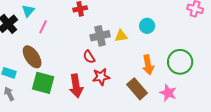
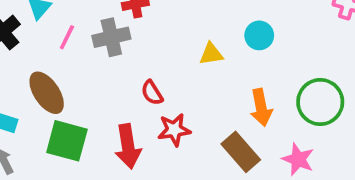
gray cross: (100, 36) -> (111, 37), moved

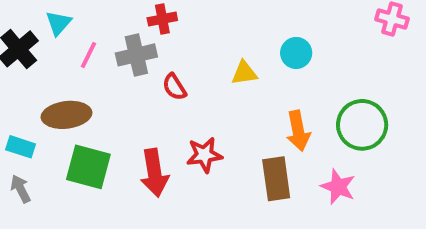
brown ellipse: (47, 93) -> (67, 115), turned -63
red semicircle: (152, 93) -> (174, 87), moved
brown rectangle: (241, 152) -> (276, 179), turned 33

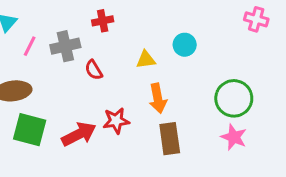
red cross: (162, 19) -> (103, 21), moved
orange arrow: (298, 131) -> (158, 98), moved
red arrow: (154, 173) -> (79, 134), turned -108
pink star: (338, 187) -> (234, 137), moved

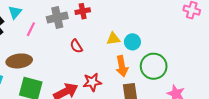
cyan circle: (185, 45) -> (132, 42), moved
gray cross: (65, 46) -> (57, 18), moved
green circle: (234, 98) -> (154, 66), moved

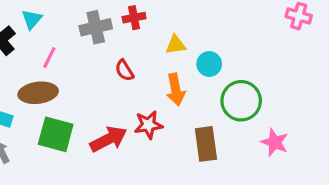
pink line: (31, 29) -> (49, 58), moved
yellow triangle: (113, 39) -> (176, 45), moved
orange arrow: (122, 66) -> (176, 90), moved

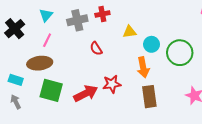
cyan triangle: (32, 19) -> (46, 15), moved
orange arrow: (176, 90) -> (143, 67), moved
green circle: (241, 101) -> (180, 53), moved

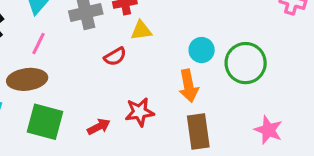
yellow triangle: (130, 32) -> (141, 30), moved
red semicircle: (96, 48) -> (115, 57), turned -88
red arrow: (86, 93) -> (99, 127), size x0.6

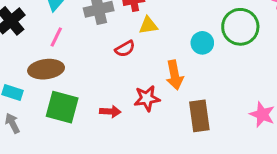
green circle: (246, 63) -> (240, 27), moved
orange arrow: (189, 86) -> (175, 75), moved
red arrow: (99, 127) -> (110, 111), turned 30

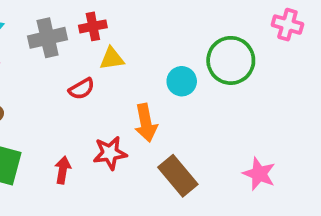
red arrow: (110, 111) -> (63, 170), turned -84
brown rectangle: (199, 116) -> (178, 176), turned -32

